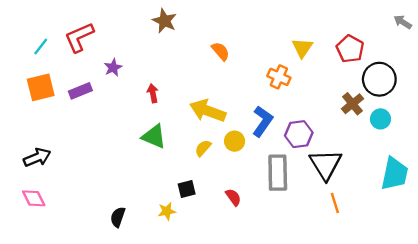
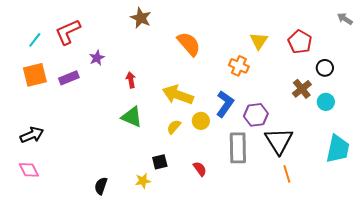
orange semicircle: (221, 51) -> (189, 44), size x1.5
black circle: (379, 79) -> (325, 68), size x0.6

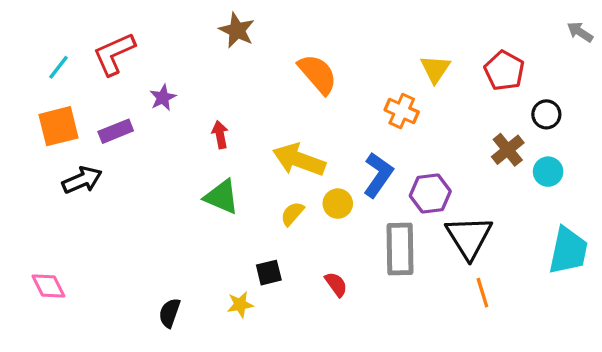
black arrow: (32, 135) -> (82, 180), moved

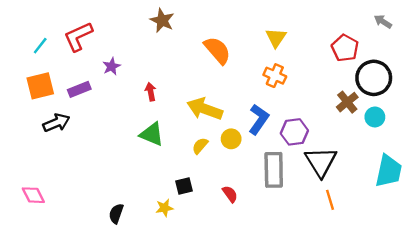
gray arrow: (580, 32) -> (383, 22), moved
yellow triangle: (435, 69) -> (276, 38), moved
black circle: (546, 114) -> (374, 78), size x1.8

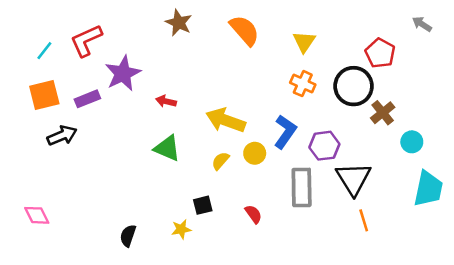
orange semicircle: (217, 50) -> (245, 30), moved
purple star: (112, 66) -> (123, 73), size x1.8
black circle: (374, 78) -> (354, 86), moved
red arrow: (151, 92) -> (166, 101), turned -66
cyan circle: (375, 117) -> (412, 142), moved

